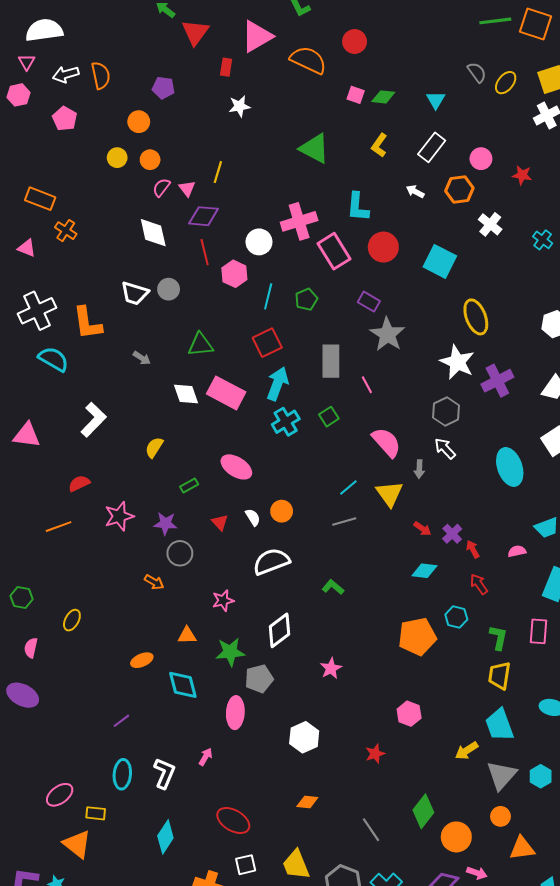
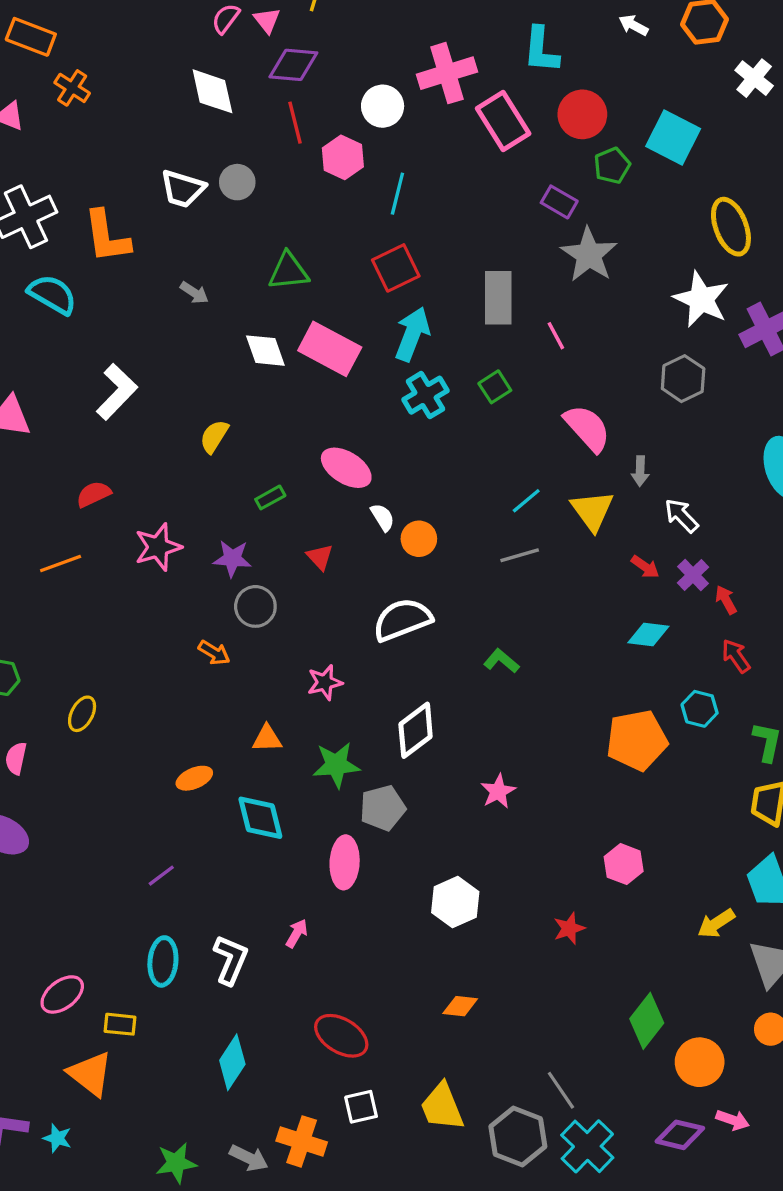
green pentagon: (306, 299) -> (612, 166), moved
white arrow: (445, 448) -> (681, 516), moved
white semicircle: (253, 517) -> (383, 517), moved
gray line: (371, 830) -> (561, 1090), moved

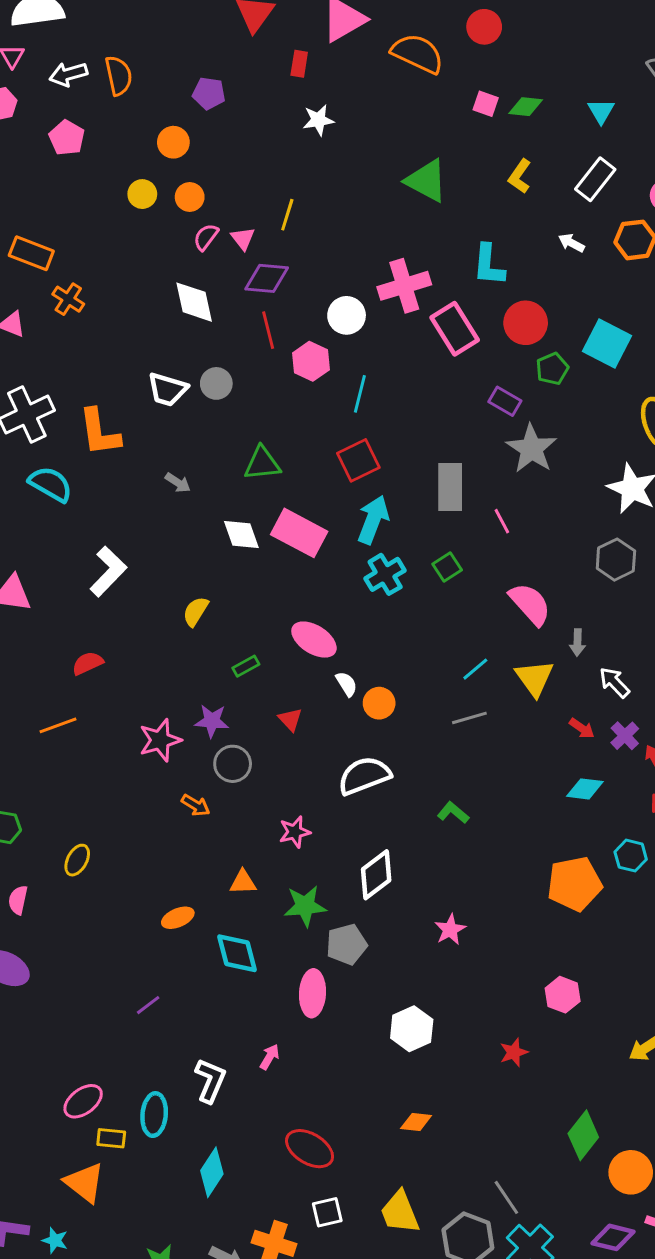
pink star: (158, 547) -> (160, 740), moved
cyan ellipse: (163, 961) -> (154, 1115), moved
pink ellipse: (62, 994) -> (83, 1101), moved

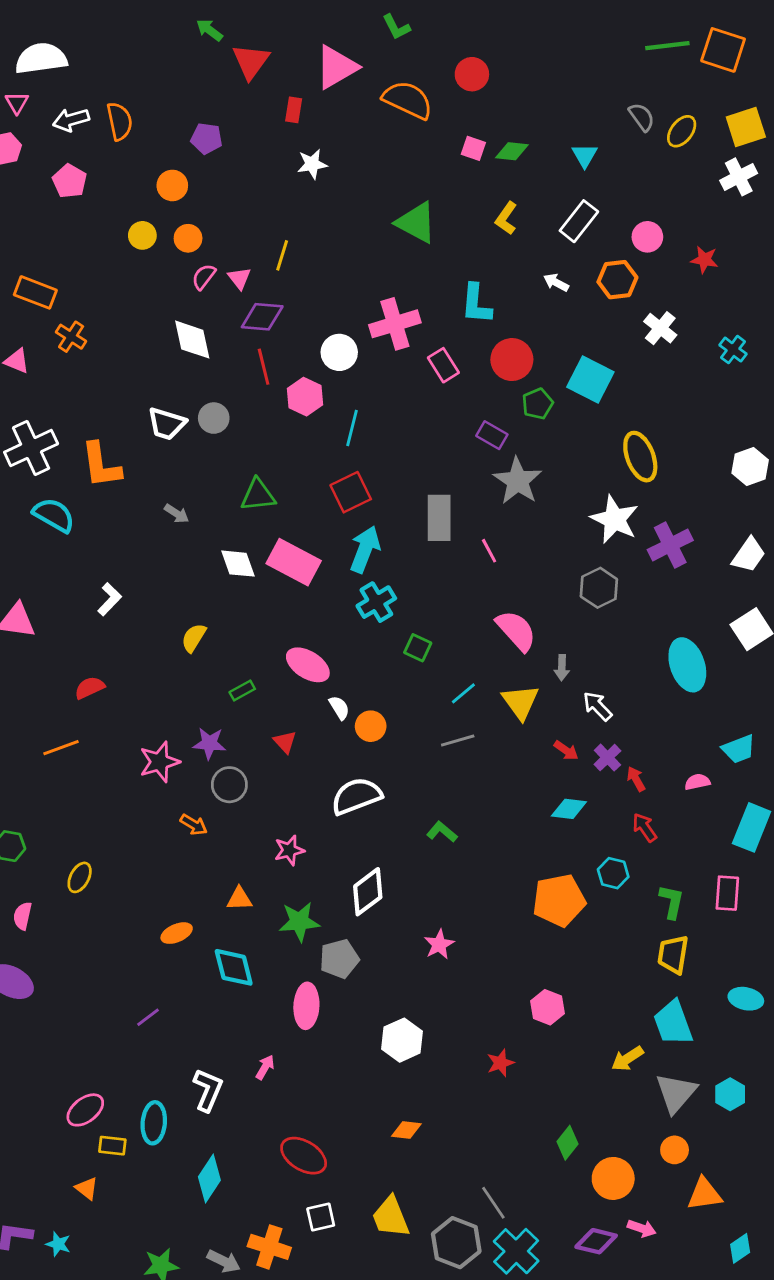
pink rectangle: (455, 329) -> (443, 365), size x0.7
green square: (447, 567) -> (418, 648), moved, turned -32
white L-shape: (108, 571) -> (110, 599), size x0.7
green diamond: (583, 1135) -> (568, 1143), size x0.7
orange triangle: (85, 1183) -> (87, 1188), size x0.6

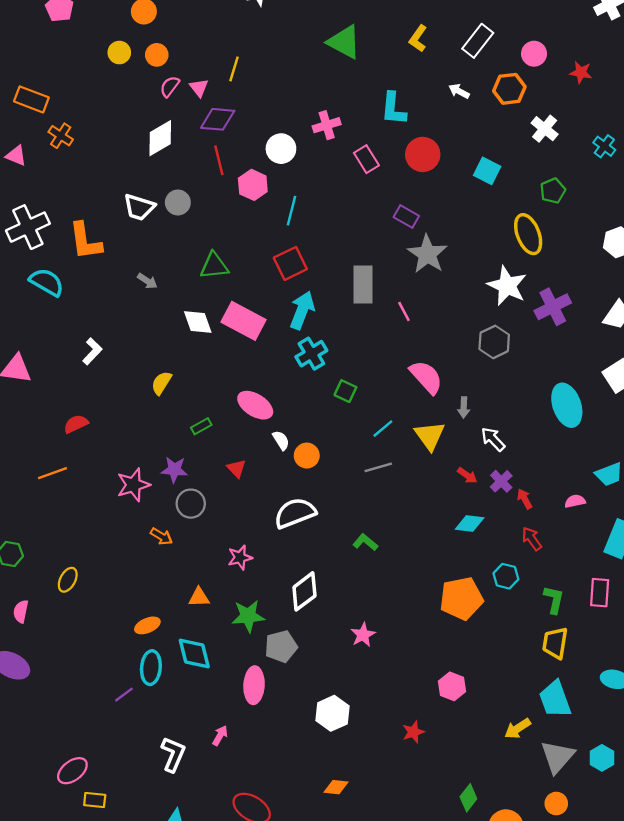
pink cross: (395, 324) -> (327, 125), size x0.7
white diamond: (192, 340) -> (160, 138), turned 72
cyan square: (590, 379) -> (487, 171), size x0.7
green pentagon: (538, 404) -> (553, 191), moved
cyan ellipse: (154, 1123) -> (151, 668), moved

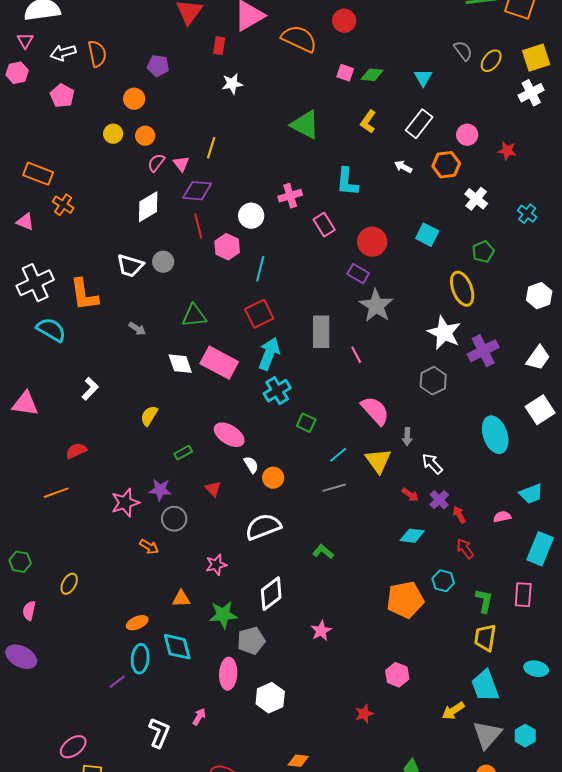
red circle: (423, 154) -> (372, 242), moved
white hexagon: (333, 713) -> (270, 698), moved

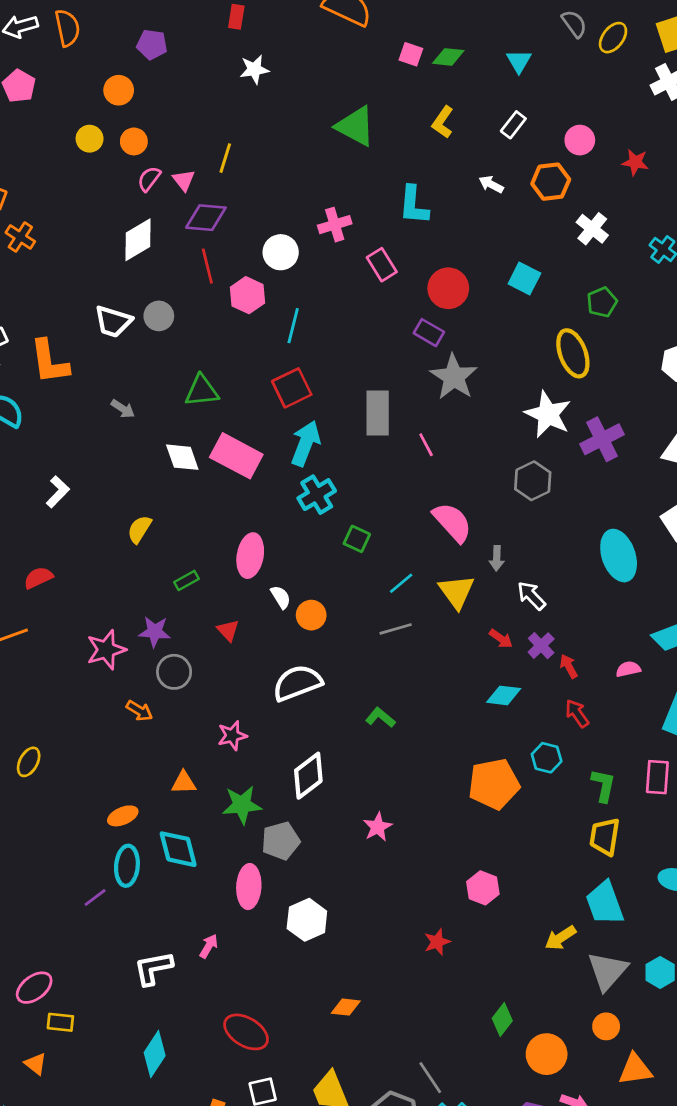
white rectangle: (419, 124) -> (513, 125), size x0.7
pink ellipse: (229, 435) -> (250, 556), turned 68
white L-shape: (159, 733) -> (153, 968), turned -124

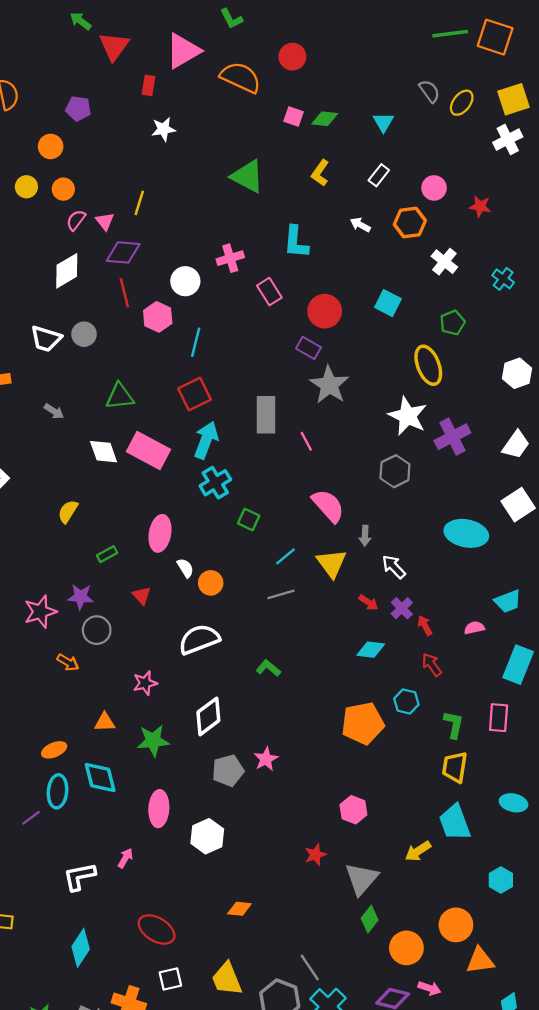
cyan ellipse: (619, 556) -> (466, 533), turned -60
gray pentagon: (281, 841) -> (228, 771), moved
gray triangle: (608, 971) -> (362, 879), moved
orange circle: (606, 1026) -> (456, 925), size x1.5

